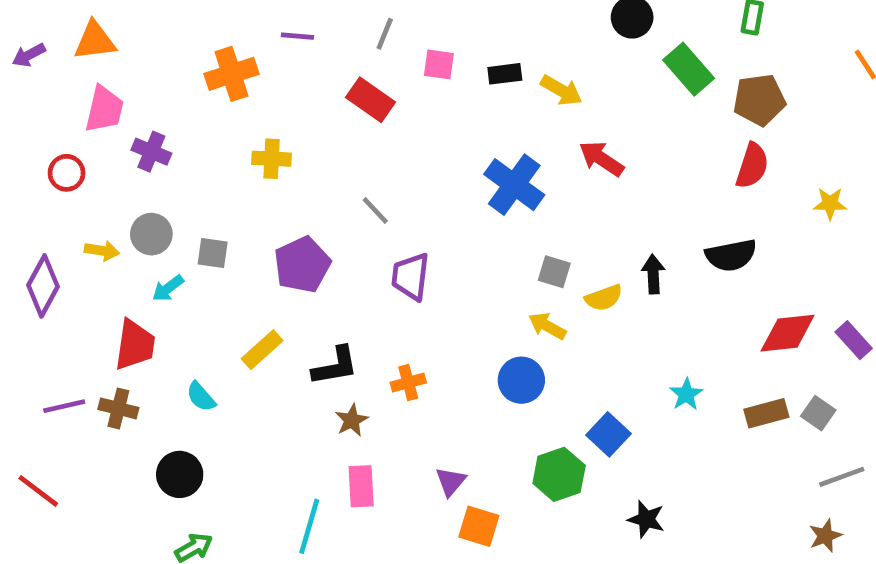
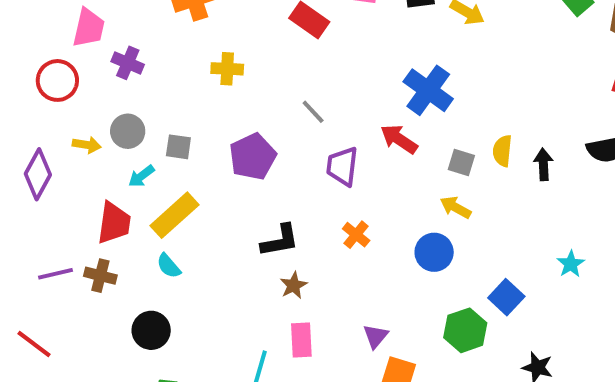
red arrow: (601, 159) -> (399, 139), moved
red circle: (67, 173) -> (57, 80), size x1.4
yellow semicircle: (604, 298) -> (502, 151), moved, turned 116
yellow rectangle: (262, 350) -> (175, 215), moved, size x1.4
orange cross: (408, 383) -> (356, 235), moved, turned -36

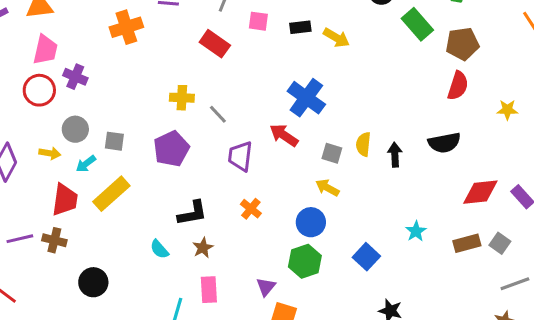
yellow cross: (227, 69) -> (182, 98), moved
red circle: (57, 80) -> (39, 90), moved
yellow arrow: (87, 145) -> (50, 153), moved
cyan semicircle: (169, 266) -> (159, 249), moved
green hexagon: (465, 330) -> (305, 261), moved

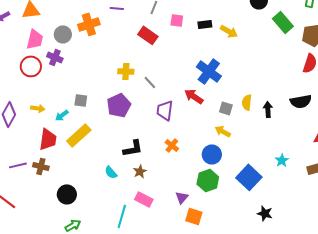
gray circle: (75, 129) -> (63, 34), moved
blue square: (366, 257) -> (249, 177), size x1.4
pink rectangle: (209, 290) -> (144, 199), turned -60

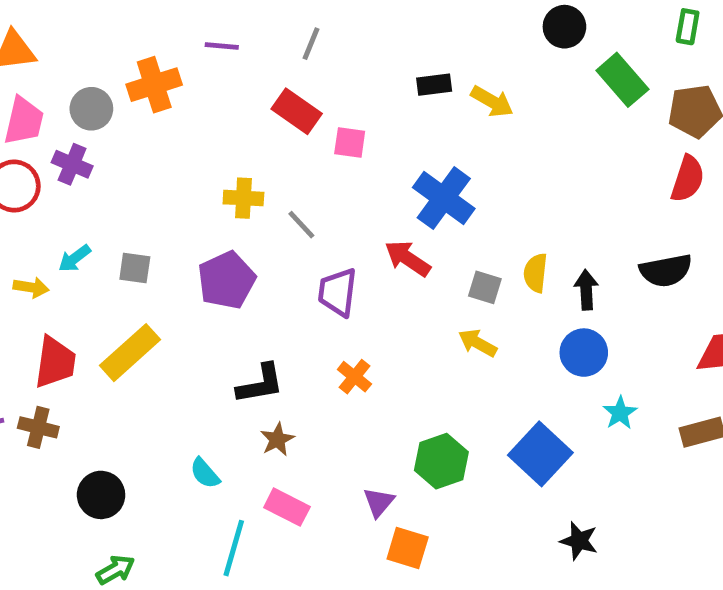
pink square: (177, 20) -> (350, 143), moved
cyan arrow: (62, 115) -> (74, 258), moved
blue circle: (212, 154) -> (584, 353), moved
cyan semicircle: (111, 172) -> (205, 473), moved

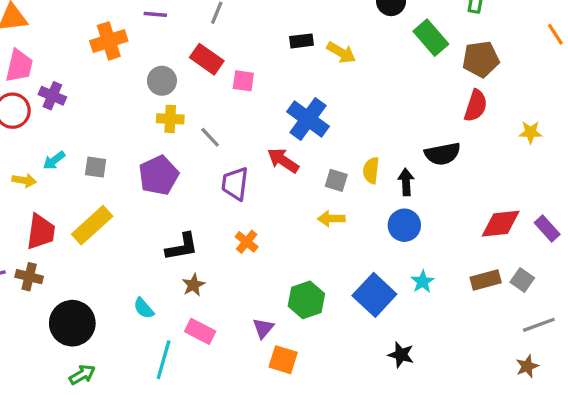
gray circle: (91, 109) -> (162, 81), moved
black semicircle: (666, 270) -> (443, 154), moved
yellow arrow: (478, 343) -> (331, 219), turned -30
cyan star: (620, 413) -> (423, 282), moved
black circle: (101, 495) -> (72, 323), size x1.4

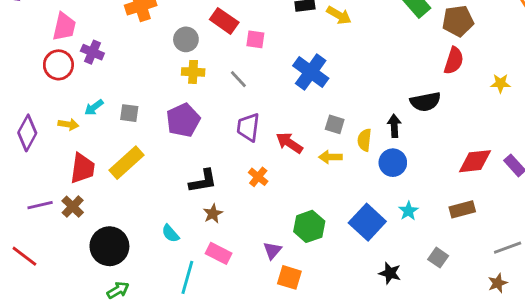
gray line: (210, 137) -> (238, 79), moved
red arrow: (283, 160) -> (289, 143), moved
yellow semicircle: (371, 170) -> (364, 140), moved
brown cross: (29, 277) -> (73, 207), turned 30
gray square: (522, 280) -> (438, 258), moved

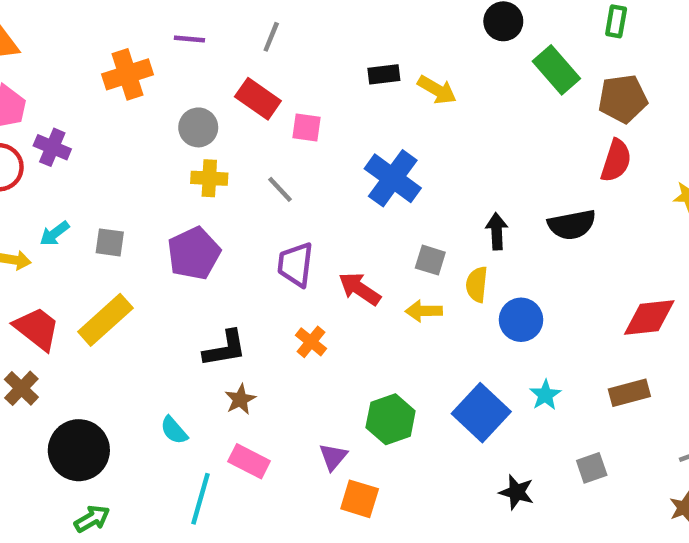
black arrow: (394, 126) -> (497, 231), moved
red trapezoid: (83, 168) -> (37, 329), turned -60
gray square: (438, 258) -> (592, 468), turned 36

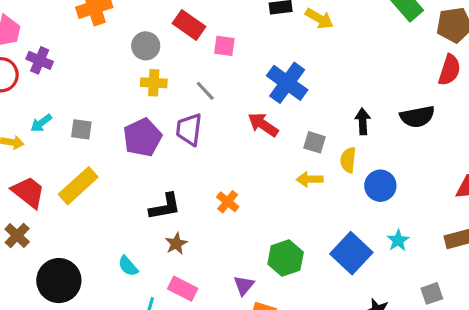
purple trapezoid: (296, 264) -> (189, 129), moved
red arrow: (360, 289) -> (263, 125), moved

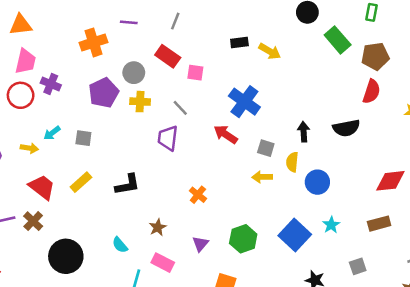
purple pentagon: (142, 137) -> (104, 93), moved
yellow rectangle: (78, 186) -> (81, 182), size x0.7
black L-shape: (165, 207) -> (127, 185), moved
purple triangle: (244, 285) -> (200, 244), moved

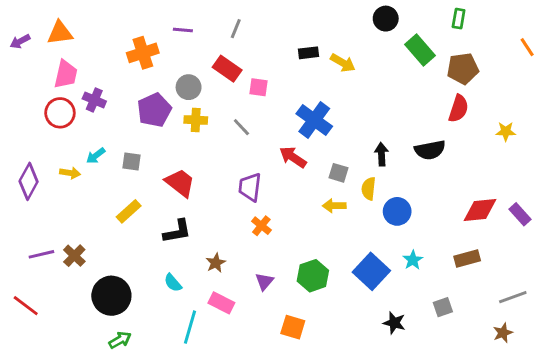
purple trapezoid: (168, 138) -> (250, 187), moved
black L-shape: (127, 185) -> (177, 231), moved
red trapezoid: (42, 187) -> (180, 183), moved

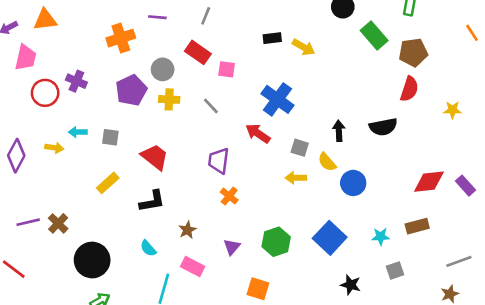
pink trapezoid: (66, 74) -> (25, 58), moved
cyan arrow: (96, 156) -> (78, 132), turned 36
yellow semicircle: (369, 189) -> (327, 162), turned -48
cyan star: (413, 260) -> (381, 237), moved, turned 30

